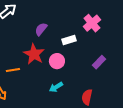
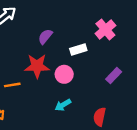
red star: (34, 54) -> (37, 66), turned -30

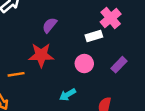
white rectangle: (78, 50) -> (94, 36), moved
pink circle: (64, 74) -> (84, 64), moved

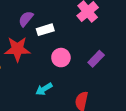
white rectangle: (94, 36) -> (45, 30), moved

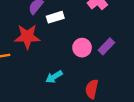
pink circle: (61, 58) -> (82, 48), moved

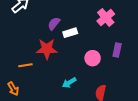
purple rectangle: (106, 46) -> (117, 50), moved, turned -32

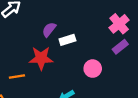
pink cross: (106, 17) -> (119, 24), moved
purple rectangle: (117, 50) -> (120, 47), moved, turned 40

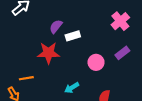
purple rectangle: (120, 47) -> (122, 53), moved
orange line: (17, 77) -> (26, 78), moved

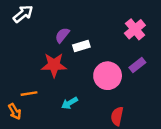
pink circle: (96, 62) -> (108, 76), size x1.5
cyan arrow: (72, 88) -> (69, 103), moved

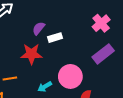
purple rectangle: (137, 65) -> (103, 54), size x1.5
pink circle: (108, 76) -> (70, 76), moved

